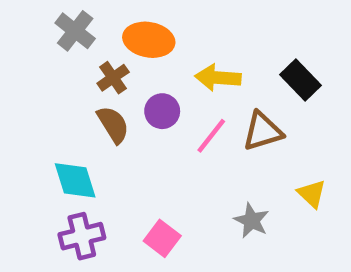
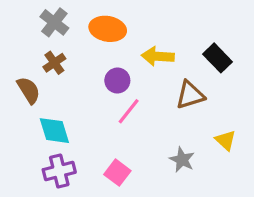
brown cross: (113, 78) -> (54, 63), moved
brown semicircle: (113, 125) -> (29, 90), moved
pink line: (211, 136) -> (129, 111), moved

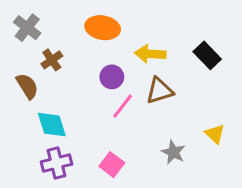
gray cross: (54, 22) -> (27, 28), moved
brown triangle: (190, 95) -> (159, 91), moved

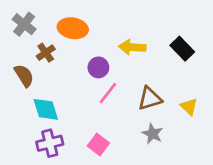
orange ellipse: (103, 28) -> (73, 28), moved
brown triangle: (159, 91) -> (150, 99), moved
yellow triangle: (215, 134) -> (189, 107), moved

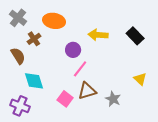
brown triangle: (150, 99) -> (87, 91), moved
purple cross: (50, 143) -> (20, 106), moved, turned 36
pink square: (98, 145) -> (65, 99), moved

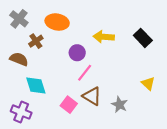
brown semicircle: (18, 56) -> (19, 59), turned -36
brown triangle: (87, 91) -> (92, 96), turned 48

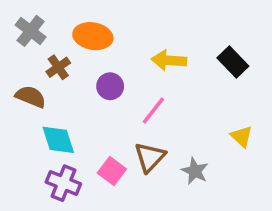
purple circle: (77, 53) -> (110, 86), moved
pink line: (85, 73) -> (153, 110), moved
brown triangle: (92, 96) -> (150, 157), turned 42
purple cross: (21, 112) -> (63, 183), moved

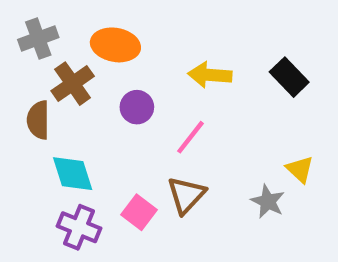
gray cross: (31, 31) -> (38, 38), turned 32
brown cross: (58, 67) -> (73, 84), size x1.4
brown semicircle: (31, 97) -> (38, 120), turned -112
gray star: (195, 171) -> (268, 201), moved

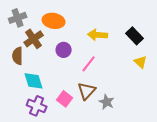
yellow triangle: (300, 169) -> (141, 62), moved
gray star: (268, 201) -> (107, 102), moved

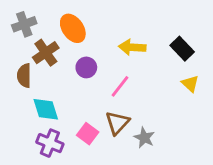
orange ellipse: (54, 21) -> (73, 28), turned 45

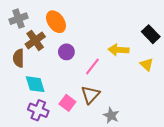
yellow arrow: (132, 47) -> (118, 50), moved
black rectangle: (182, 49) -> (151, 34), moved
gray star: (144, 138) -> (111, 115), moved

